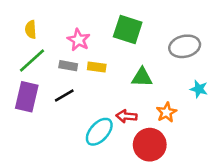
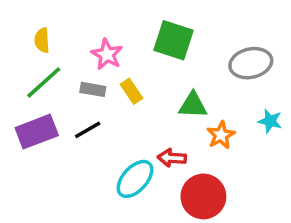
yellow rectangle: (97, 67) -> (131, 91), turned 48
purple rectangle: (27, 97) -> (37, 132), turned 56
orange star: (167, 112) -> (221, 135), moved

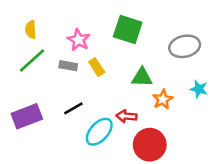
black line: (88, 130) -> (73, 108), moved
purple rectangle: (37, 132) -> (27, 116), moved

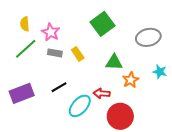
green square: (128, 30) -> (103, 24), turned 35
pink star: (79, 40) -> (51, 32), moved

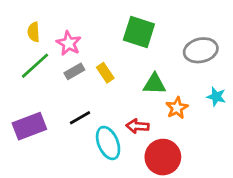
green square: (103, 24) -> (139, 32), turned -35
gray rectangle: (55, 53) -> (74, 71), turned -40
cyan ellipse: (80, 106) -> (108, 143), turned -65

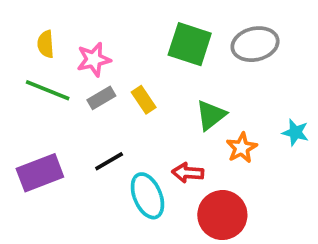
pink star: (69, 43) -> (94, 59), turned 30
gray ellipse: (201, 50) -> (255, 44), moved
green line: (35, 66) -> (48, 90), turned 64
green triangle: (154, 84) -> (211, 115), turned -40

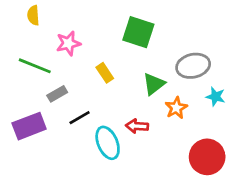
yellow semicircle: (46, 44) -> (33, 15), moved
gray ellipse: (255, 44) -> (193, 66), moved
gray rectangle: (101, 98) -> (57, 94), moved
red circle: (222, 215) -> (207, 157), moved

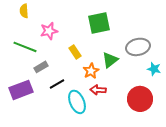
green square: (138, 32) -> (99, 23), turned -30
orange star: (176, 108) -> (91, 71), moved
red circle: (207, 157) -> (140, 99), moved

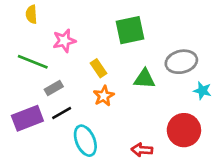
green triangle: (110, 60) -> (145, 79), turned 42
orange star: (91, 71) -> (104, 96), moved
black line: (57, 84) -> (62, 113), moved
red arrow: (98, 90) -> (142, 150), moved
cyan ellipse: (77, 102) -> (85, 141), moved

